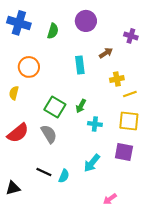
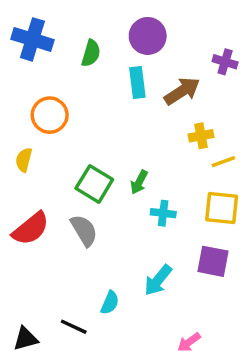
brown arrow: (106, 53) -> (182, 91), size x1.5
cyan rectangle: (80, 65) -> (137, 82), moved
black line: (44, 172) -> (74, 327), moved
black triangle: (13, 188) -> (26, 339), moved

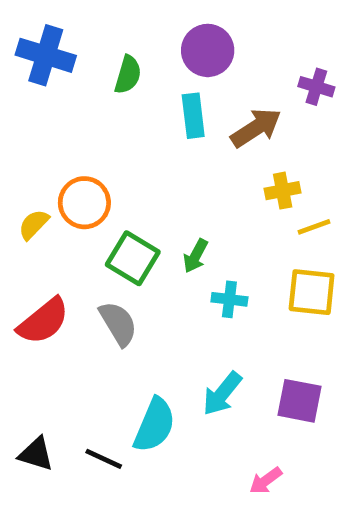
orange circle: (50, 115) -> (84, 203), moved
yellow semicircle: (24, 160) -> (34, 224), turned 30
purple square: (213, 261) -> (299, 401), moved
cyan semicircle: (110, 303) -> (154, 425), size x1.6
black triangle: (26, 339) -> (36, 454), moved, turned 32

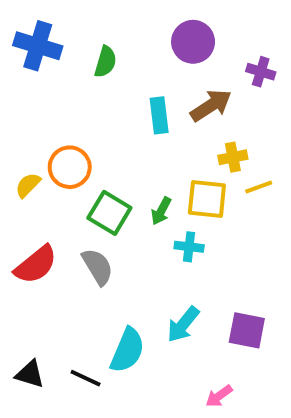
purple circle: (208, 50) -> (193, 42), moved
cyan rectangle: (193, 116) -> (159, 115), moved
yellow square: (312, 292) -> (207, 199), moved

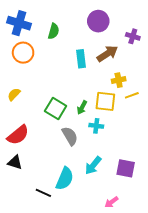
orange circle: (70, 167) -> (23, 53), moved
gray semicircle: (98, 267) -> (70, 136), moved
black triangle: (30, 374) -> (15, 162), moved

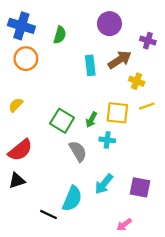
yellow cross: (119, 80) -> (137, 81), moved, turned 32
black triangle: (15, 162) -> (17, 181), turned -35

